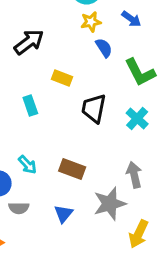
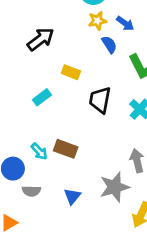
blue arrow: (131, 19) -> (125, 23), moved
cyan rectangle: (30, 105) -> (42, 97), turned 72
brown rectangle: (72, 169) -> (66, 149), moved

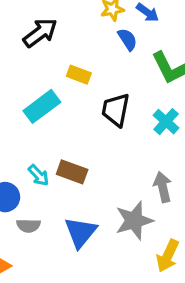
cyan rectangle: (42, 97) -> (42, 106), size x1.5
blue triangle: (72, 196) -> (80, 232), size x1.5

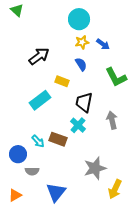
blue semicircle: (127, 39) -> (81, 64), moved
cyan cross: (166, 122) -> (78, 125), moved
gray arrow: (163, 187) -> (112, 120), moved
blue triangle: (80, 232) -> (56, 192), moved

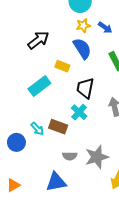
blue semicircle: (81, 64) -> (82, 48), size x1.5
gray semicircle: (32, 171) -> (70, 156), moved
blue triangle: (56, 192) -> (56, 182), turned 40

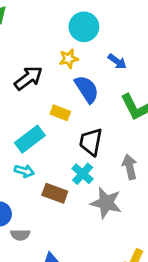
yellow star: (83, 25) -> (69, 59), moved
cyan arrow: (37, 129) -> (24, 171), moved, turned -32
gray semicircle: (70, 156) -> (20, 235), moved
gray star: (97, 157) -> (106, 203), moved, turned 30

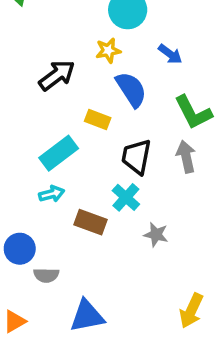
gray arrow: (130, 167) -> (186, 157), moved
cyan arrow: (24, 171) -> (52, 194), turned -30
gray star: (106, 203) -> (156, 235), size x0.6

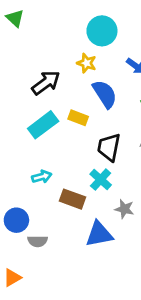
yellow star: (108, 50) -> (87, 63), turned 30
cyan rectangle: (59, 153) -> (43, 125), moved
blue triangle: (87, 316) -> (99, 234), moved

